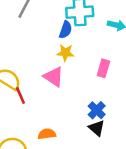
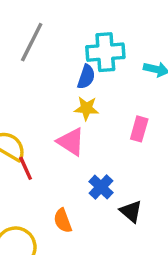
blue cross: (97, 110) -> (101, 187), moved
orange semicircle: (47, 134) -> (63, 221), turned -102

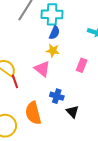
cyan cross: (105, 52) -> (52, 14), moved
blue cross: (101, 187) -> (57, 96), turned -32
orange semicircle: (63, 221) -> (33, 113), size x1.6

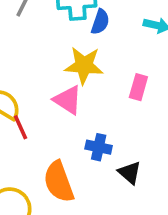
blue semicircle: (54, 33) -> (100, 22), moved
yellow star: (53, 51) -> (84, 65), size x1.5

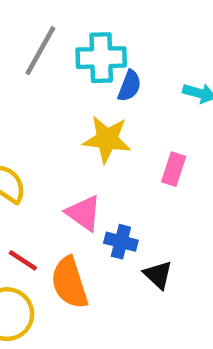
pink triangle: (68, 100) -> (84, 213), moved
red line: (20, 127) -> (23, 260), moved, turned -35

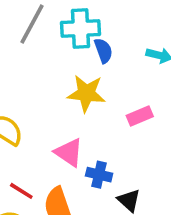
blue semicircle: (129, 86) -> (103, 51), turned -40
pink rectangle: (174, 169) -> (140, 116), turned 50

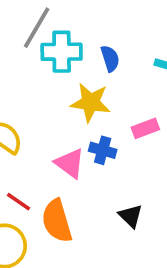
cyan cross: (80, 29) -> (62, 52), moved
blue cross: (99, 175) -> (103, 150), moved

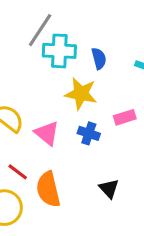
pink triangle: (70, 163) -> (47, 133), moved

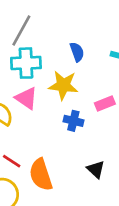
cyan cross: (59, 51) -> (26, 63), moved
pink triangle: (47, 133) -> (26, 98), moved

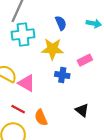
pink triangle: (26, 98) -> (26, 83), moved
orange semicircle: (41, 175) -> (41, 118), size x0.7

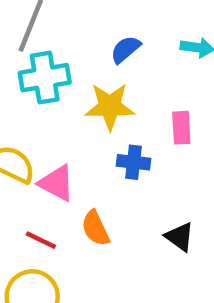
blue semicircle: (61, 23) -> (126, 49), turned -104
pink rectangle: (85, 60) -> (181, 128), turned -64
orange semicircle: (41, 118) -> (95, 228), moved

